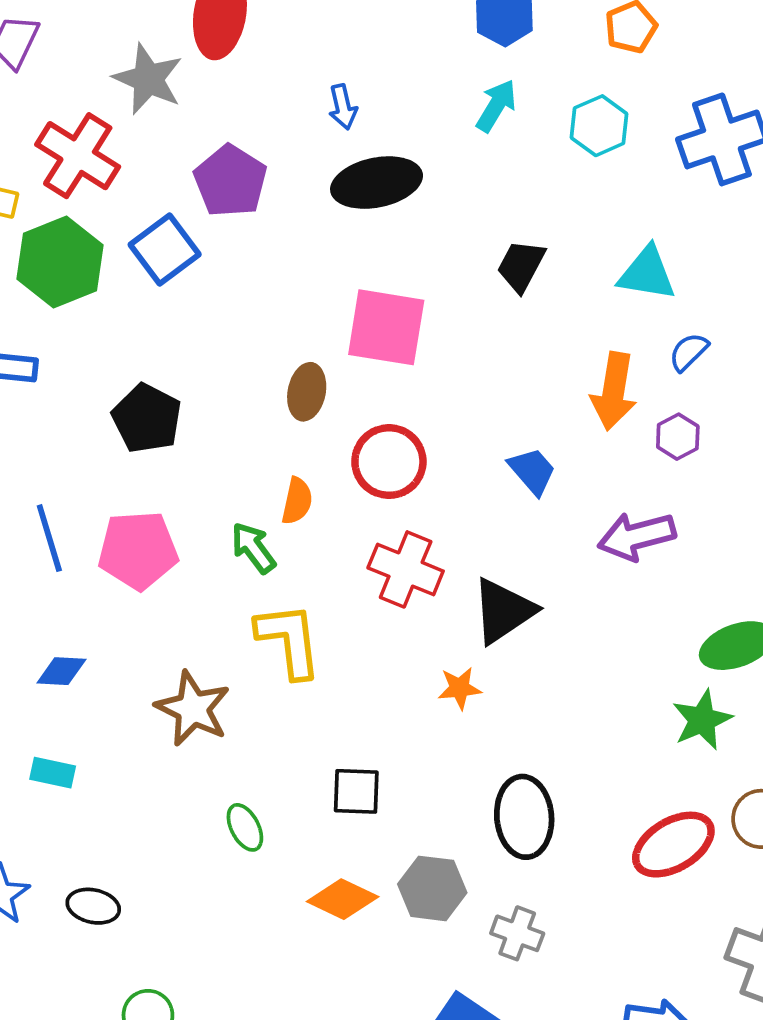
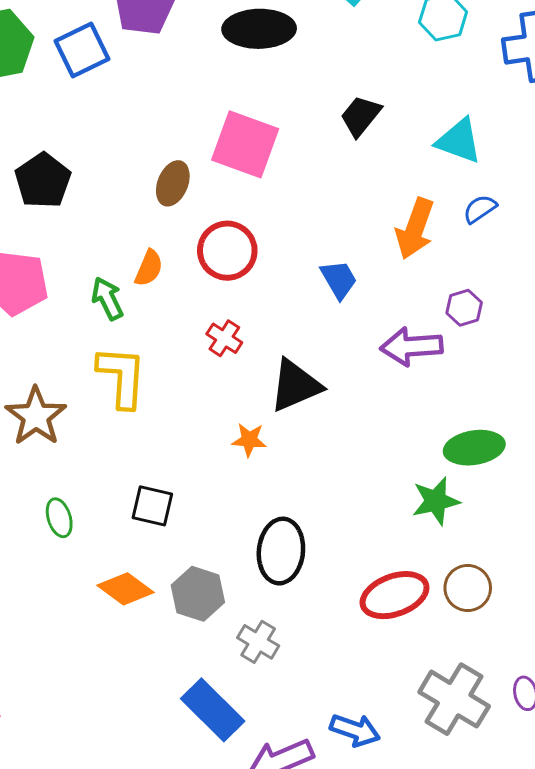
purple hexagon: (678, 437) -> (464, 308), moved
red cross: (406, 569) -> (224, 338), size x0.6

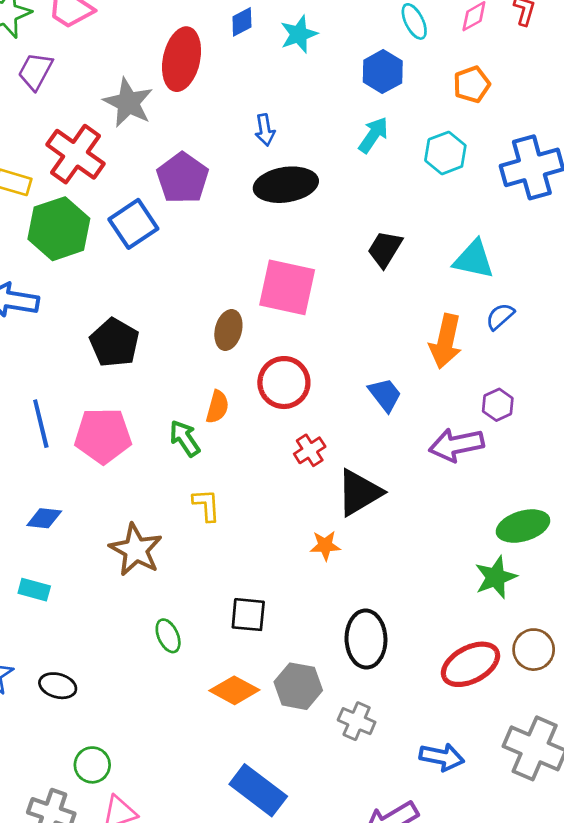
red cross: (224, 338) -> (310, 450), moved, turned 32
yellow L-shape: (122, 377) -> (206, 505), size x0.6
blue rectangle: (213, 710) -> (258, 790), moved
blue arrow: (355, 730) -> (442, 757), moved

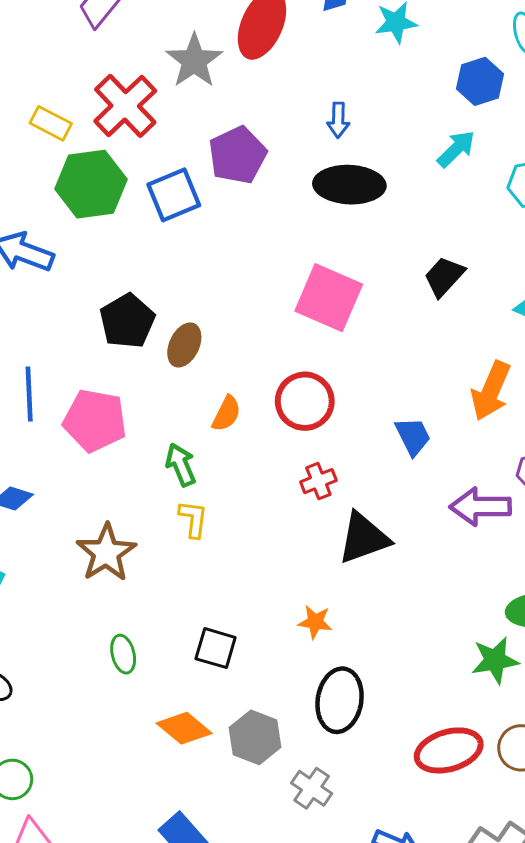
brown ellipse: (228, 330) -> (184, 345), moved
green arrow: (185, 438) -> (181, 465), moved
orange star: (325, 545) -> (315, 622), moved

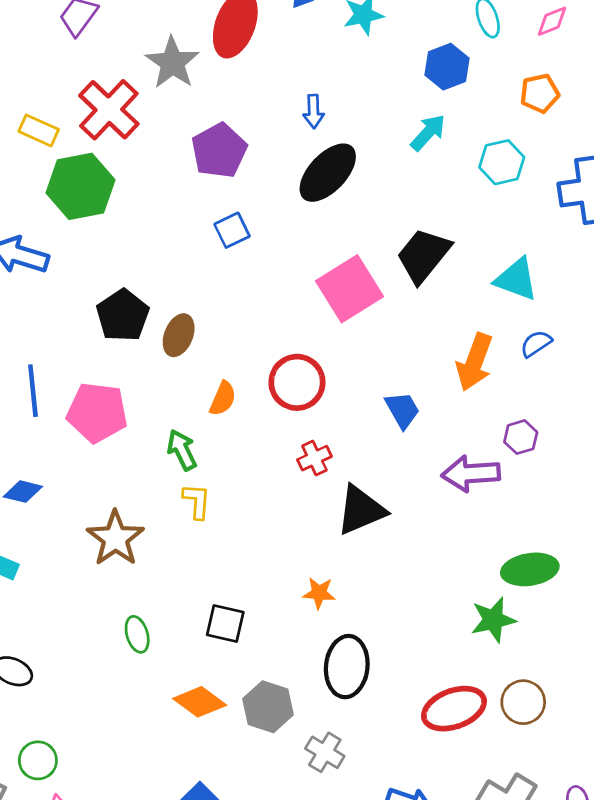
black ellipse: (349, 185) -> (328, 173), turned -46
blue square: (174, 195) -> (232, 230), moved, size x0.7
black trapezoid: (444, 277) -> (423, 255), size x1.4
pink square: (329, 298) -> (349, 289), moved, turned 38

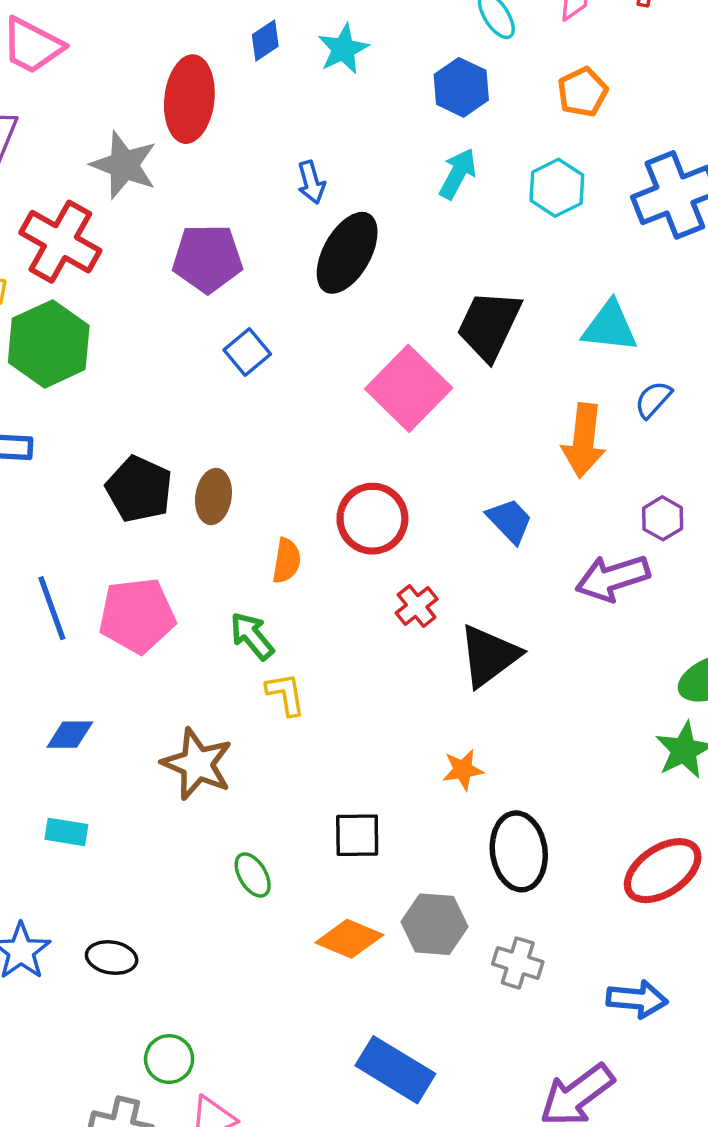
purple pentagon: (219, 151) -> (207, 258), turned -30

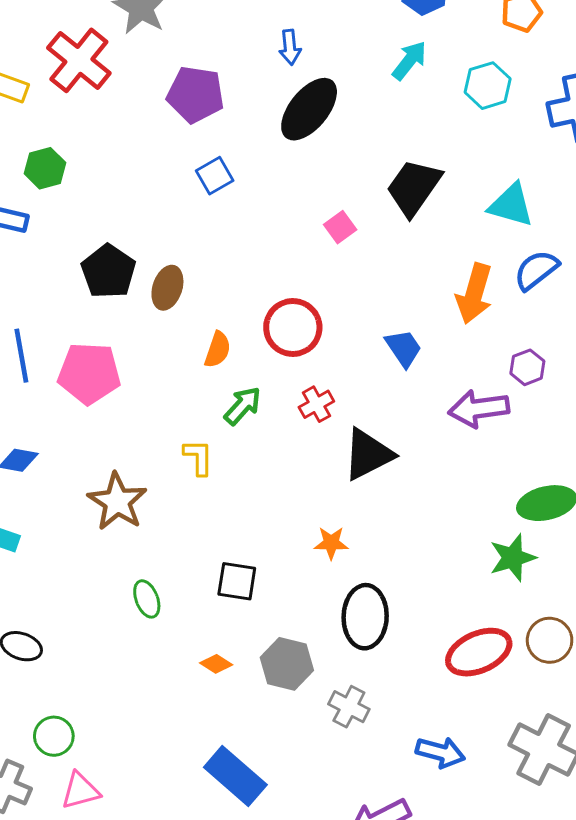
green hexagon: (49, 344) -> (45, 168), moved, size x0.6
pink square: (409, 388) -> (340, 227), size x0.5
blue semicircle: (653, 399) -> (536, 270), size x1.4
green arrow: (252, 636) -> (243, 406), moved, turned 72
orange diamond: (349, 939) -> (216, 664), size x0.6

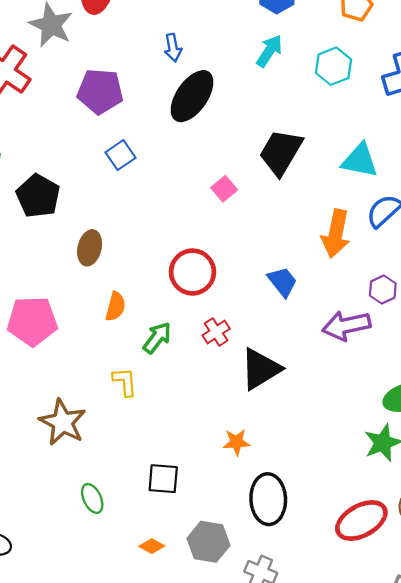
black pentagon: (108, 271) -> (38, 196), moved
orange semicircle: (218, 350) -> (115, 306), moved

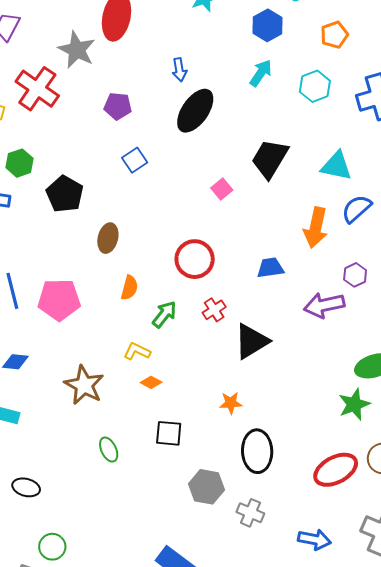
purple pentagon: (100, 91) -> (118, 106), size x0.7
blue trapezoid: (282, 282) -> (270, 268), turned -60
yellow L-shape: (125, 382) -> (137, 351), turned -60
orange diamond: (152, 546) -> (151, 382), moved

